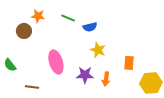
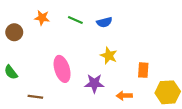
blue semicircle: (90, 27) -> (104, 22), moved
brown circle: (24, 31) -> (14, 32), moved
orange arrow: (106, 79) -> (124, 96), moved, turned 80

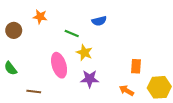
green line: (75, 20) -> (72, 34), moved
yellow star: (109, 56) -> (84, 53), moved
orange arrow: (124, 96) -> (127, 90), moved, turned 32

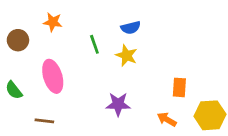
green line: (72, 34) -> (94, 44), turned 48
yellow star: (84, 53) -> (126, 55), moved
pink ellipse: (59, 65) -> (53, 76), moved

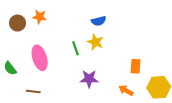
brown circle: (18, 40) -> (17, 23), moved
green line: (94, 44) -> (75, 48), moved

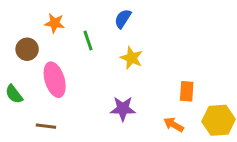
blue semicircle: (99, 21) -> (123, 19), moved, turned 136
brown circle: (17, 23) -> (27, 49), moved
green line: (75, 48) -> (88, 41), moved

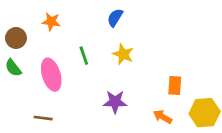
green line: (88, 41) -> (84, 56), moved
brown circle: (27, 49) -> (16, 38), moved
green semicircle: (14, 94) -> (13, 68), moved

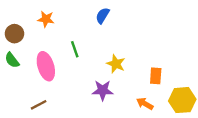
yellow star: (123, 54) -> (116, 64), moved
brown line: (43, 118) -> (39, 105), turned -35

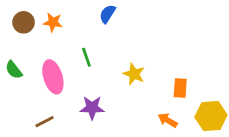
blue semicircle: (103, 16) -> (107, 14), moved
brown circle: (14, 34) -> (24, 22), moved
purple star: (103, 90) -> (92, 108), moved

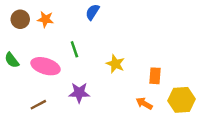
pink ellipse: (53, 77) -> (46, 66), turned -56

